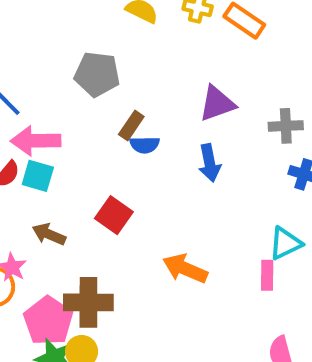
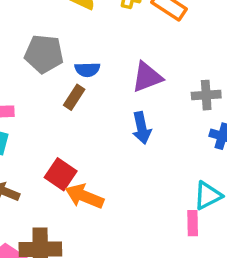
blue semicircle: (145, 145) -> (87, 70), moved
orange arrow: (185, 269) -> (84, 196), moved

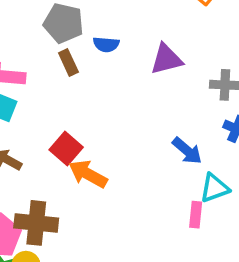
brown rectangle: (74, 97) -> (68, 62), moved, turned -65
blue arrow: (142, 128) -> (187, 151), moved, turned -44

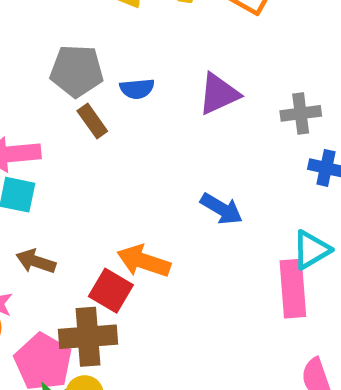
red square: (66, 149) -> (111, 291), moved
blue arrow: (187, 151) -> (221, 209), moved
pink rectangle: (196, 215) -> (293, 289), size x1.6

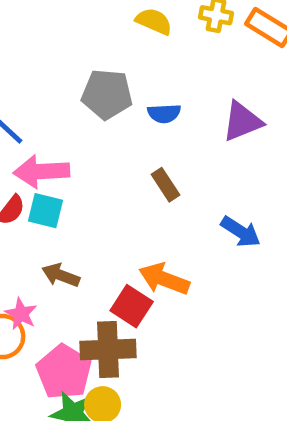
brown rectangle: (92, 121) -> (165, 185), moved

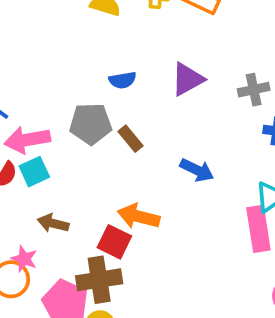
gray pentagon: (107, 94) -> (91, 124), moved
cyan square: (45, 211) -> (34, 172), turned -32

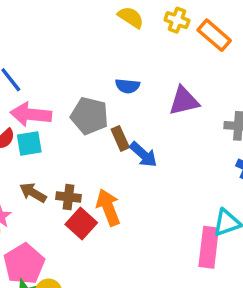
blue arrow: (197, 170) -> (143, 155), moved
orange arrow: (139, 216) -> (108, 207), turned 39
brown cross: (99, 280) -> (68, 197), moved, size x0.6

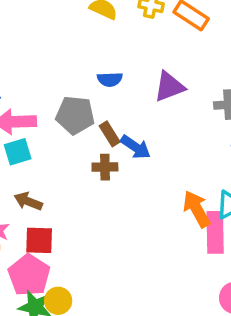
brown cross: (68, 197) -> (105, 167), moved
orange arrow: (108, 207) -> (197, 209), moved
red square: (81, 223) -> (39, 240), moved, turned -32

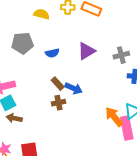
gray pentagon: (75, 115) -> (23, 43), moved
brown arrow: (28, 201) -> (14, 118), moved

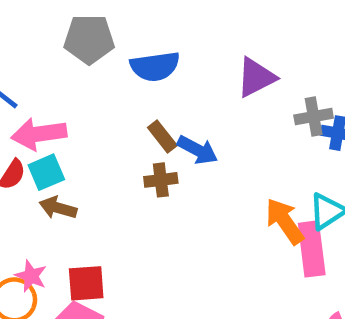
purple triangle: (86, 51) -> (256, 77), moved
blue semicircle: (52, 53) -> (155, 66), size x1.5
gray cross: (121, 55) -> (314, 117), moved

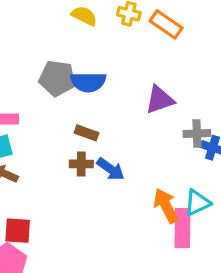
gray pentagon: (89, 39) -> (57, 78), moved
brown rectangle: (162, 137) -> (87, 133), turned -40
blue arrow: (197, 150) -> (111, 169), moved

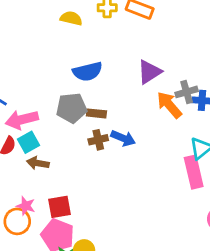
gray pentagon: (57, 78) -> (72, 108), moved
orange arrow: (166, 206) -> (169, 105), moved

